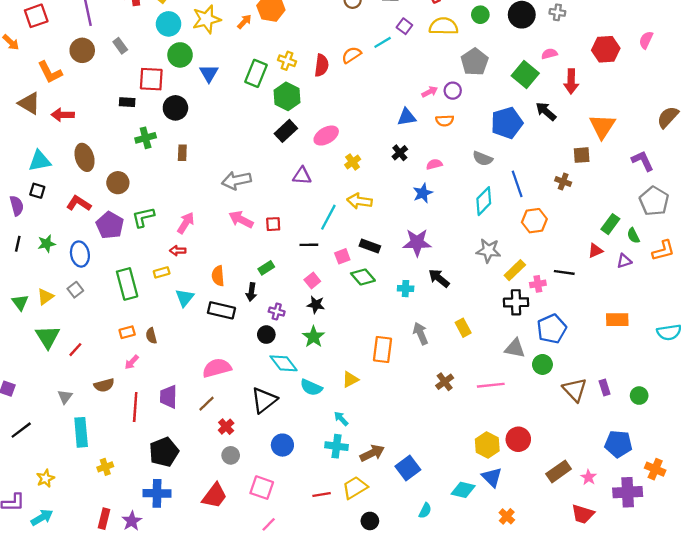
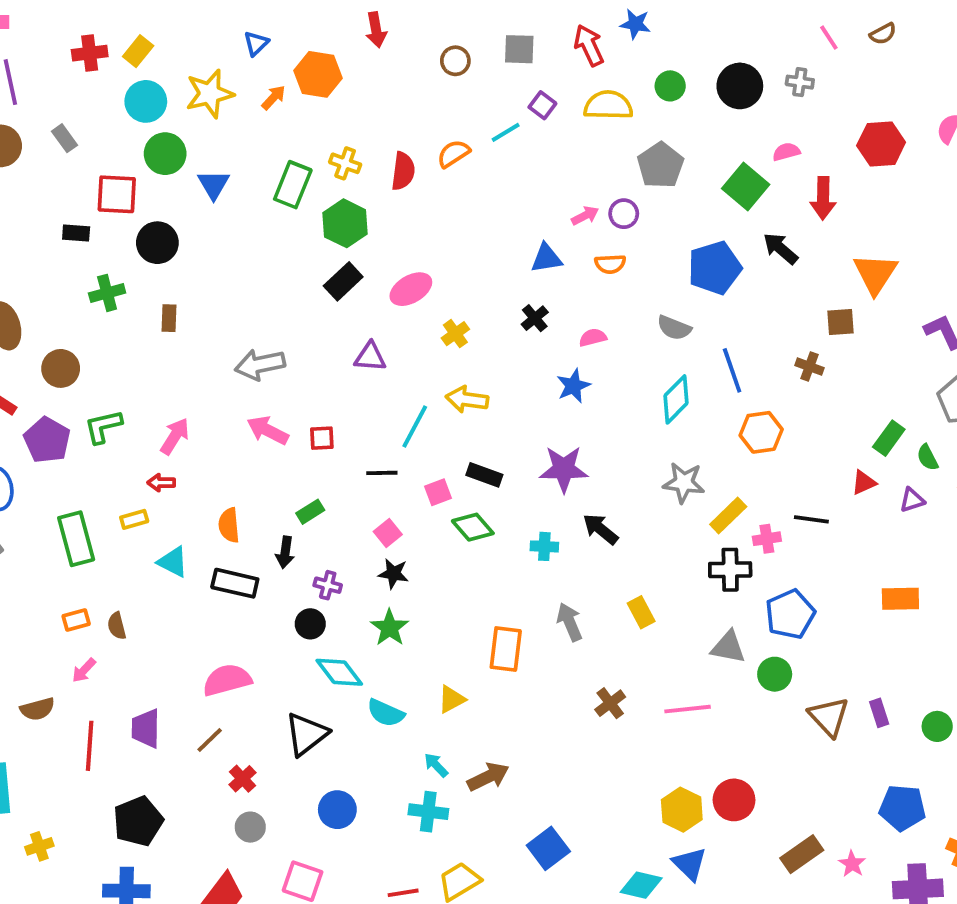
cyan triangle: (185, 298) -> (173, 562), turned -42
brown arrow: (372, 453) -> (488, 777), moved

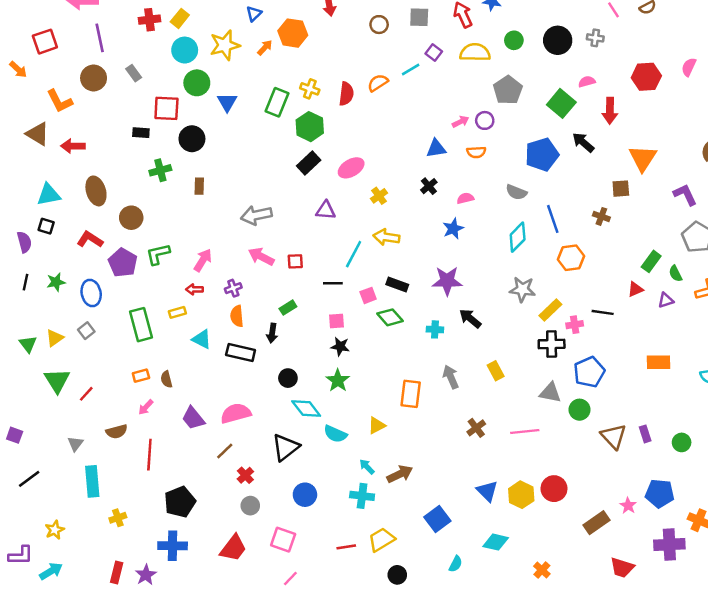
pink square: (388, 533) -> (337, 321), turned 35
purple cross: (328, 585) -> (233, 288), moved, turned -35
purple trapezoid: (146, 728) -> (193, 418), moved, turned -40
blue triangle: (690, 864) -> (487, 491), moved
pink star: (852, 864) -> (628, 506), moved

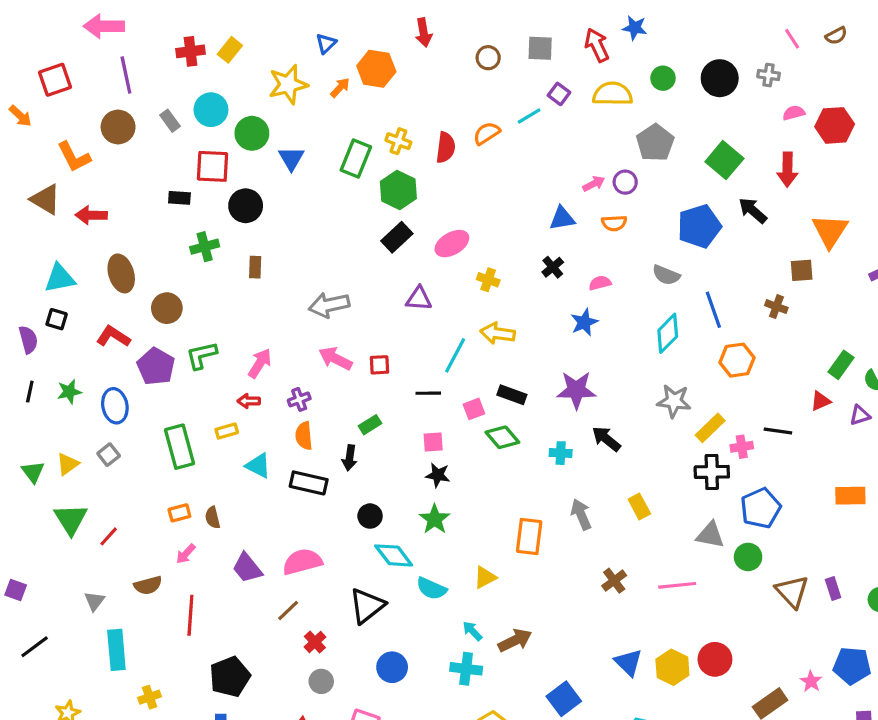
cyan circle: (185, 50) -> (211, 110), moved
pink semicircle: (587, 82) -> (794, 113), moved
yellow cross: (379, 196) -> (488, 280), turned -35

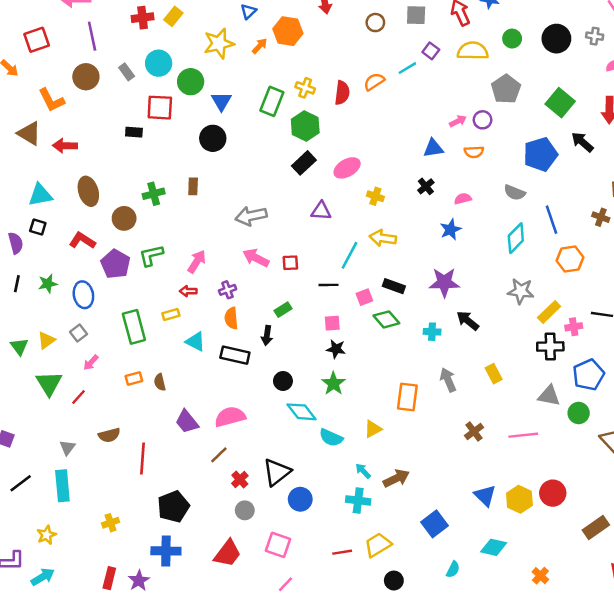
black circle: (246, 206) -> (213, 138), moved
green cross: (205, 247) -> (154, 194), moved
pink arrow: (186, 554) -> (91, 363), moved
black triangle: (367, 606) -> (277, 472), moved
cyan rectangle: (116, 650) -> (62, 486), moved

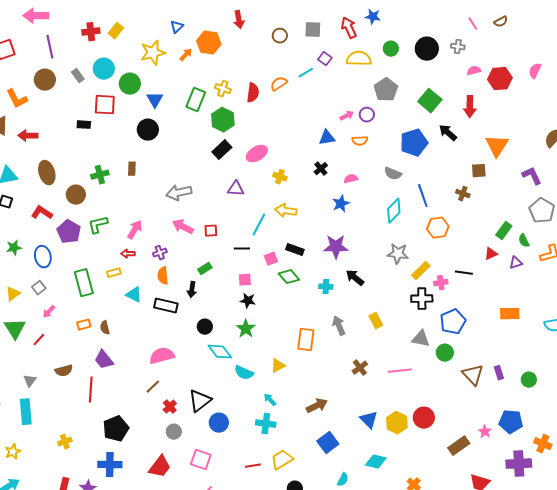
purple trapezoid: (187, 422) -> (104, 360), moved
brown arrow: (396, 478) -> (317, 406), moved

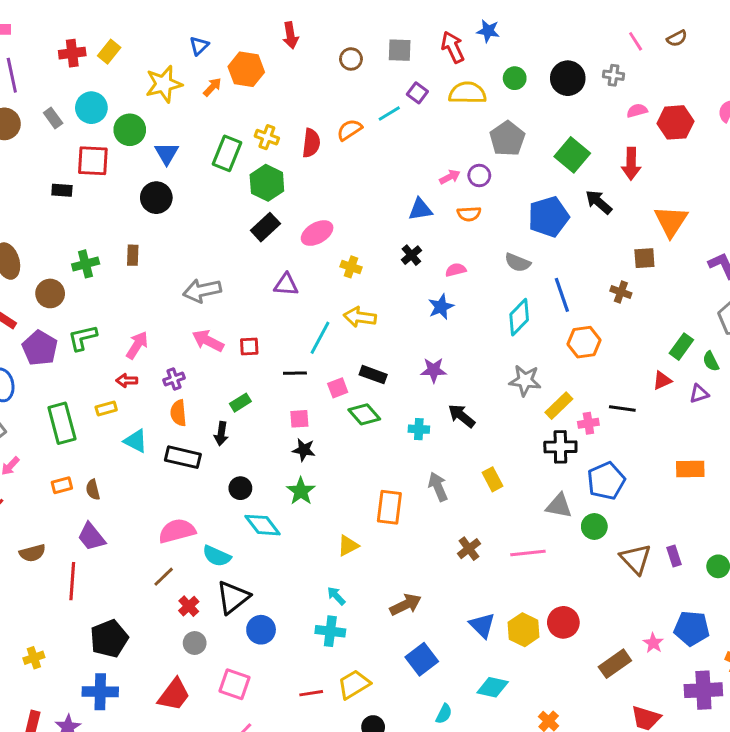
purple star: (336, 247) -> (434, 370), size x0.7
cyan semicircle: (244, 373) -> (217, 556), moved

